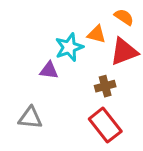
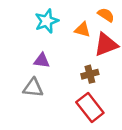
cyan star: (69, 47) -> (47, 21), moved
gray triangle: (30, 118) -> (33, 88), moved

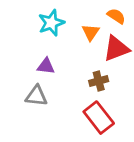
orange triangle: (82, 30) -> (91, 32), turned 49

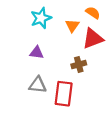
gray triangle: (36, 96) -> (38, 85), moved
red rectangle: (99, 118) -> (64, 94), moved, turned 45

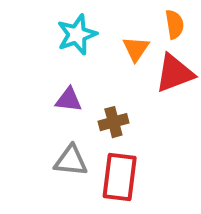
orange semicircle: (93, 13) -> (175, 24), turned 48
brown cross: (79, 64) -> (113, 122), moved

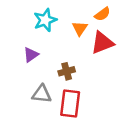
orange semicircle: (175, 24) -> (102, 14), turned 63
purple triangle: (69, 100) -> (31, 55), moved, turned -42

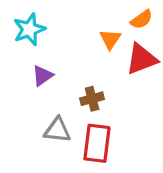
cyan star: (45, 20) -> (29, 29), moved

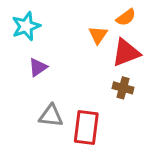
brown cross: (92, 99) -> (123, 88), moved, turned 30

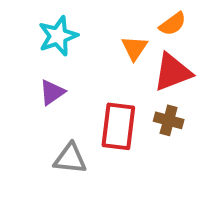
cyan star: (26, 26) -> (58, 36), moved
red rectangle: (86, 128) -> (118, 126), moved

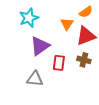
purple triangle: (52, 92) -> (40, 46), moved, size x1.5
red rectangle: (118, 126) -> (59, 63), size x0.7

